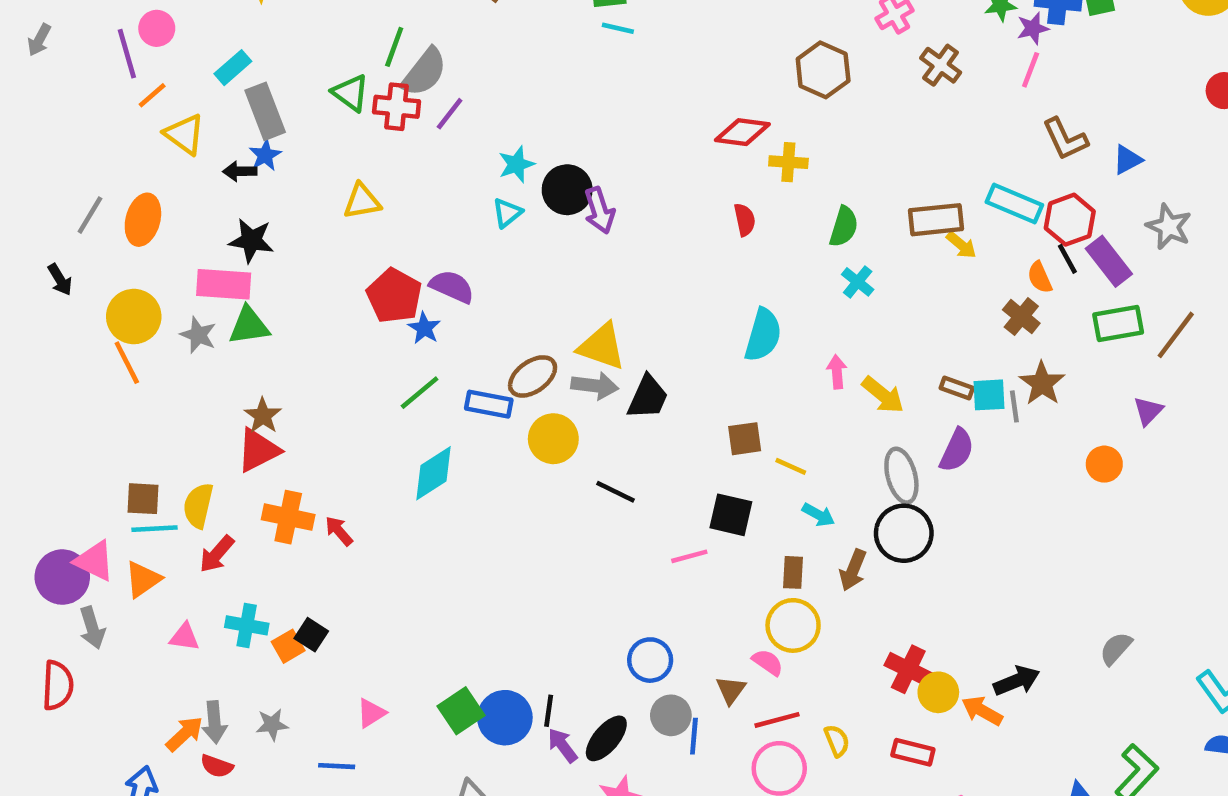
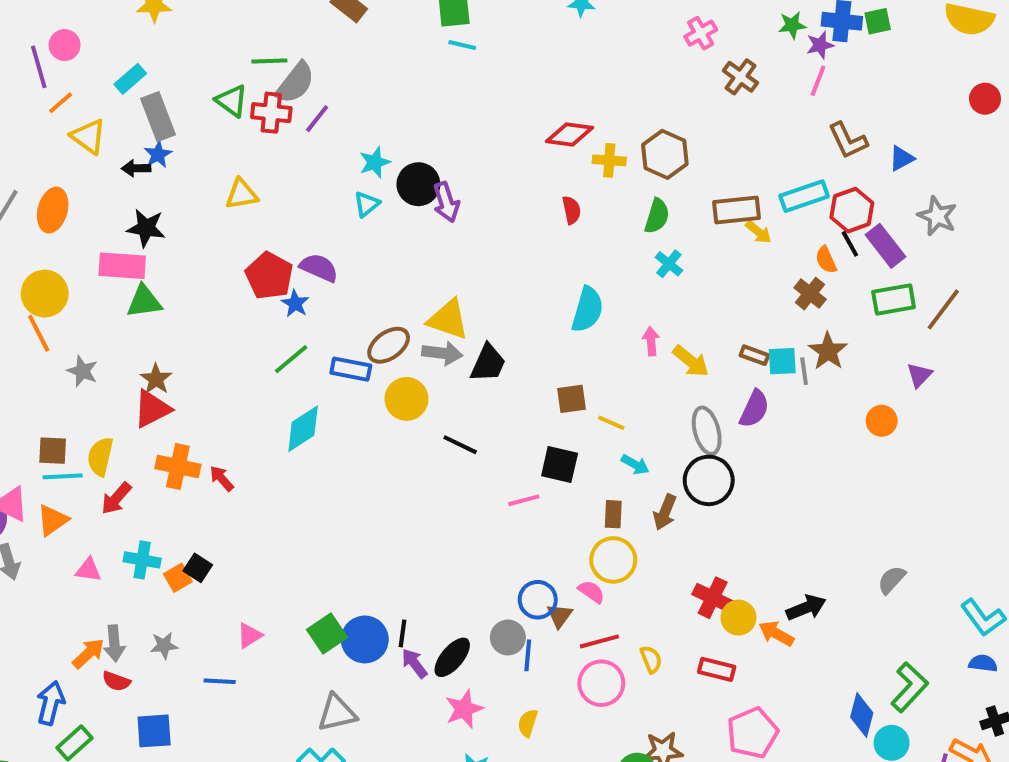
green line: (394, 47) -> (269, 61), turned 68
brown hexagon: (823, 70) -> (665, 154), moved
cyan rectangle: (1014, 204) -> (804, 196), turned -42
gray star: (198, 335) -> (82, 371), moved
blue circle: (650, 660) -> (538, 600), moved

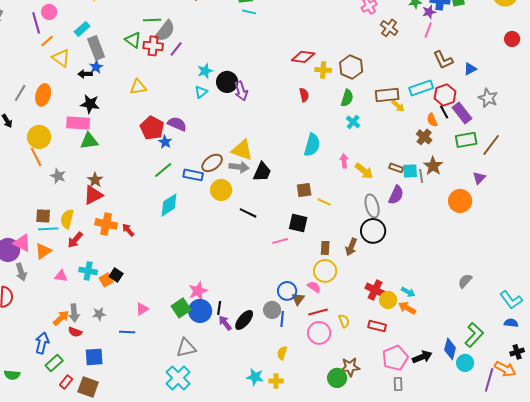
orange circle: (882, 421) -> (460, 201), size x1.5
cyan arrow: (635, 465) -> (408, 292), moved
black arrow: (806, 608) -> (422, 357), moved
pink star: (464, 709) -> (198, 291), moved

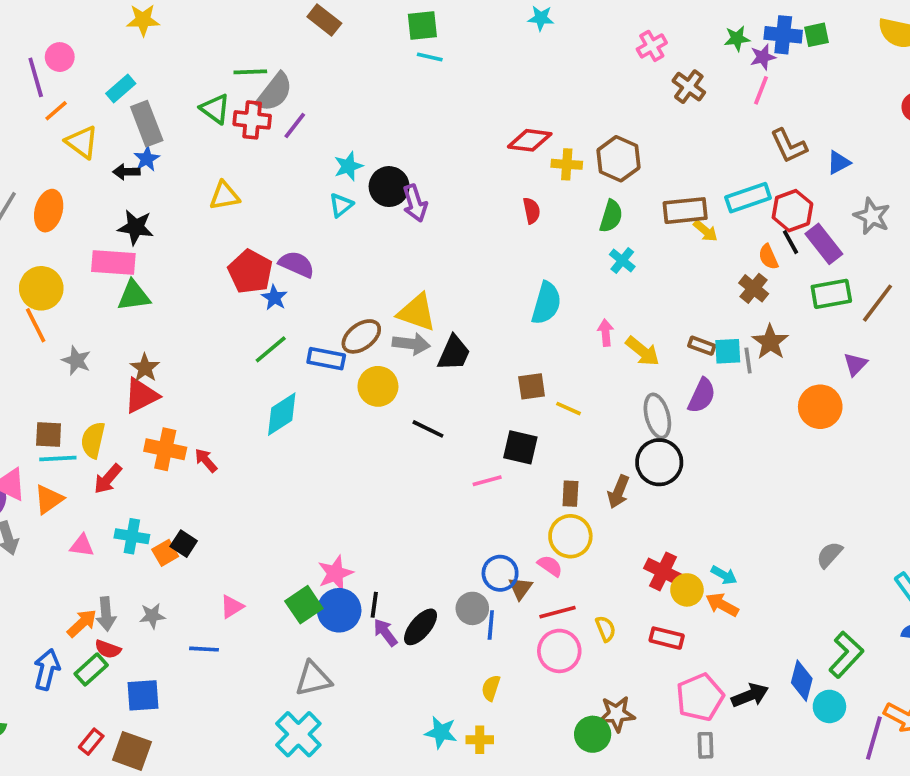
green rectangle: (54, 363) -> (91, 669), moved

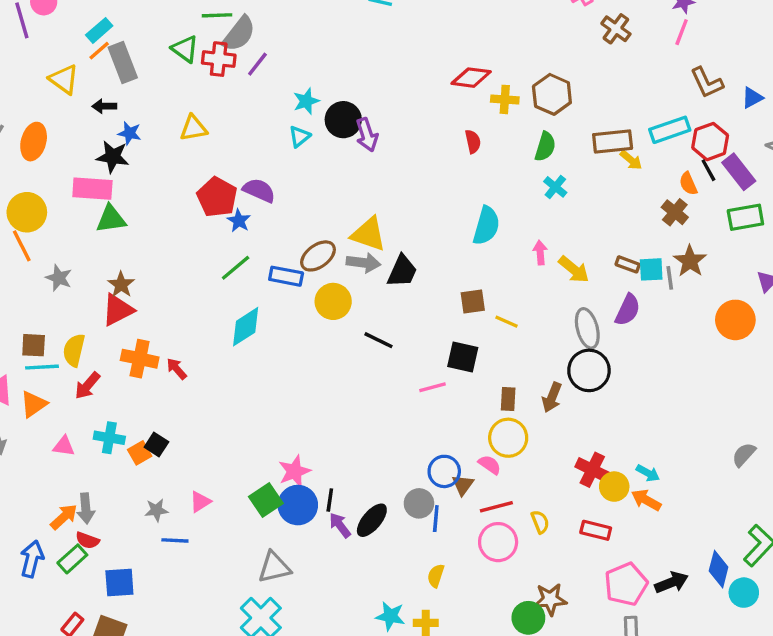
orange line: (56, 111) -> (99, 51), moved
blue star: (147, 159) -> (130, 133), moved, turned -30
gray star: (152, 616) -> (156, 510), moved

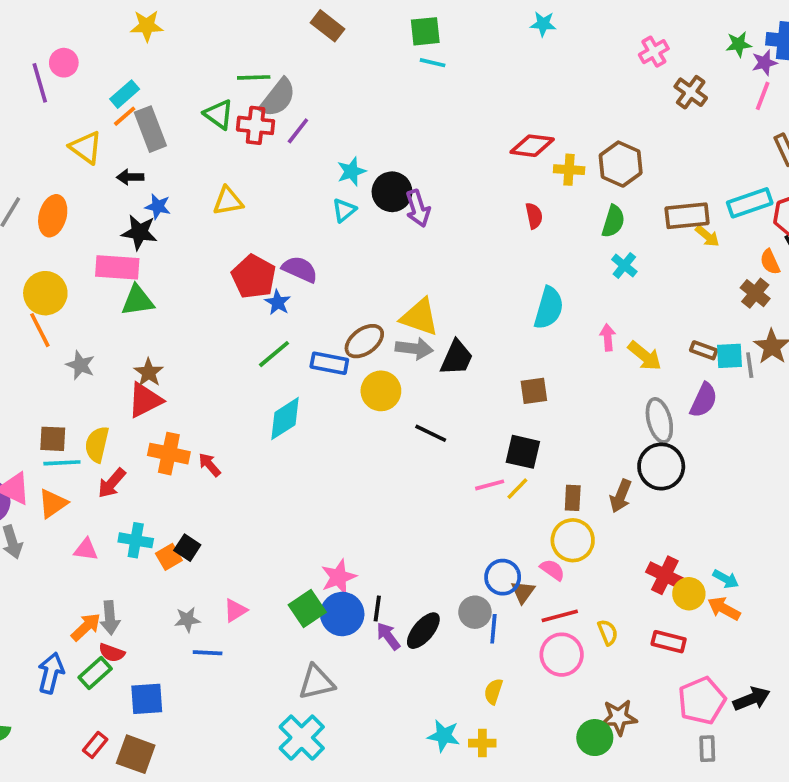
yellow line: (506, 322) -> (517, 489), moved, turned -70

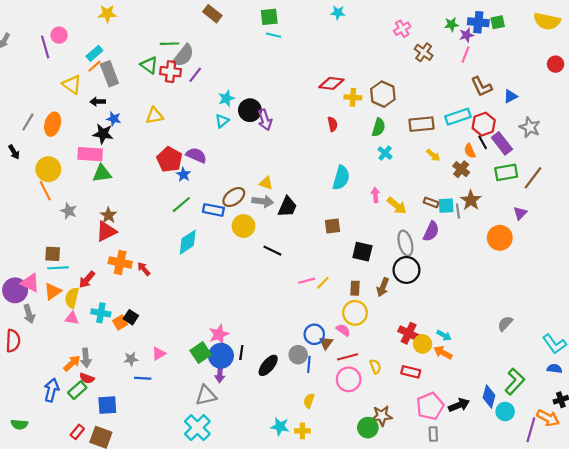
yellow arrow: (707, 236) -> (433, 155), moved
yellow triangle: (420, 317) -> (266, 183), size x0.6
yellow semicircle: (97, 444) -> (72, 298), moved
black square: (523, 452) -> (362, 252), moved
purple arrow: (388, 636) -> (220, 374), moved, turned -140

